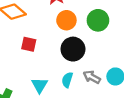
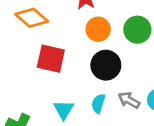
red square: (29, 44) -> (51, 59), size x1.5

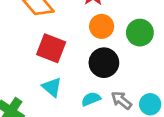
cyan semicircle: (98, 103) -> (91, 99), turned 42
cyan triangle: (64, 110) -> (52, 87), moved, turned -30

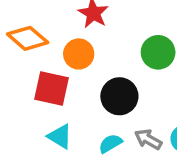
orange circle: (102, 26) -> (79, 54), moved

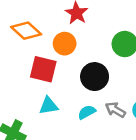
cyan triangle: (60, 136) -> (49, 106), turned -42

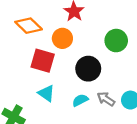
cyan triangle: (49, 106) -> (46, 93), turned 42

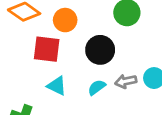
gray arrow: (106, 99) -> (126, 81), turned -36

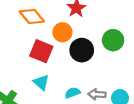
black circle: (100, 50) -> (82, 50), moved

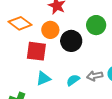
cyan triangle: (41, 82) -> (43, 78), turned -49

